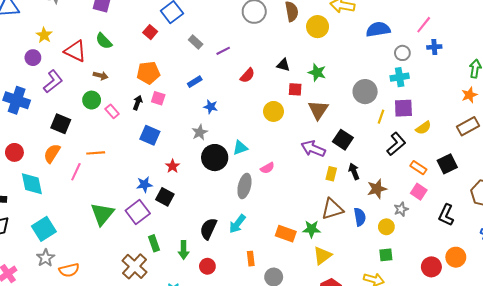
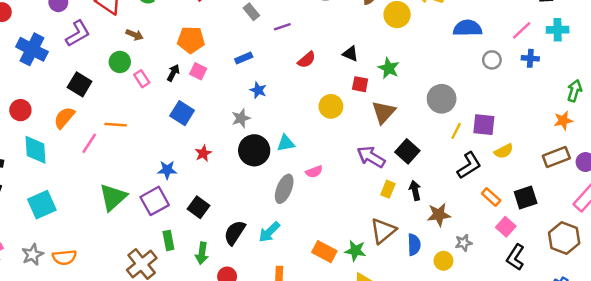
cyan cross: (400, 77) -> (558, 30), moved
pink square: (419, 192) -> (506, 227), moved
black square: (165, 197) -> (199, 207), moved
brown triangle: (332, 209) -> (383, 231), turned -30
gray star: (46, 258) -> (33, 255), moved

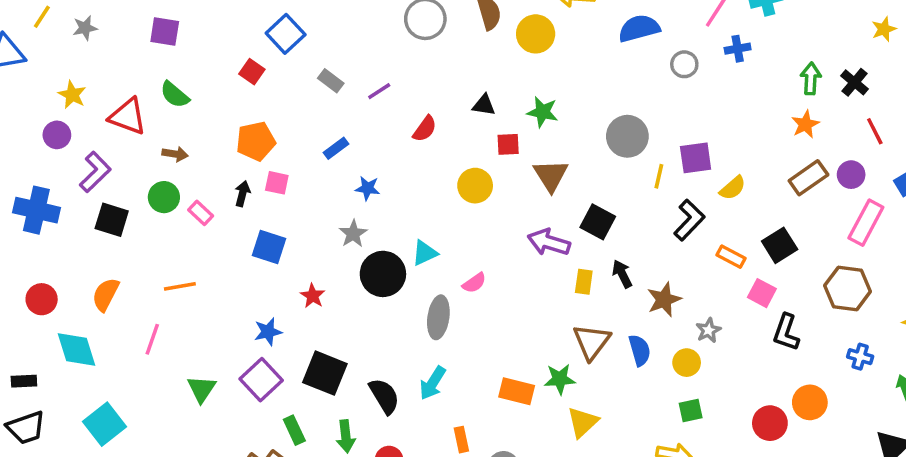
black square: (80, 84) -> (112, 220), moved
pink line: (89, 143) -> (152, 339), moved
green triangle: (113, 197) -> (201, 389), size x0.7
black square: (199, 207) -> (325, 373), size x1.4
black semicircle: (235, 233) -> (384, 396), turned 130

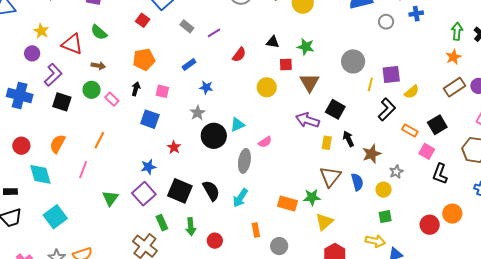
pink square: (277, 183) -> (162, 91), moved
orange line: (180, 286) -> (99, 140), turned -54
black semicircle: (384, 396) -> (211, 191), moved

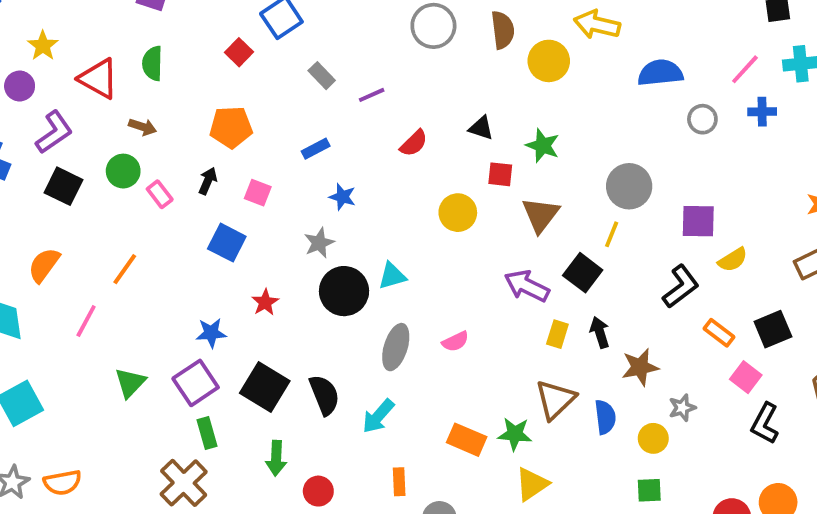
green semicircle: (99, 32) -> (152, 63), turned 42
yellow line: (370, 84) -> (612, 234), moved
pink semicircle: (265, 142) -> (455, 341), moved
green rectangle: (162, 223) -> (207, 433), moved

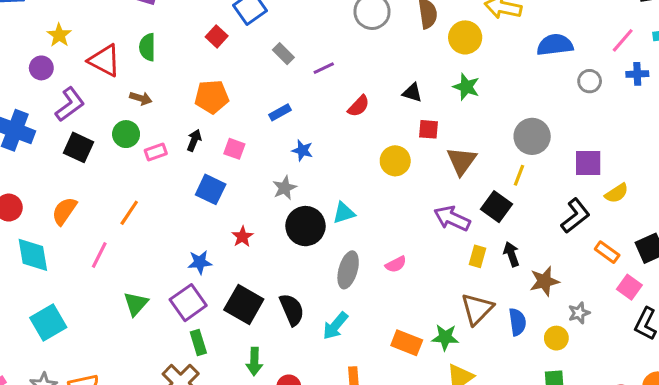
green star: (543, 146) -> (466, 87), moved
pink rectangle: (160, 194) -> (156, 152), turned -70

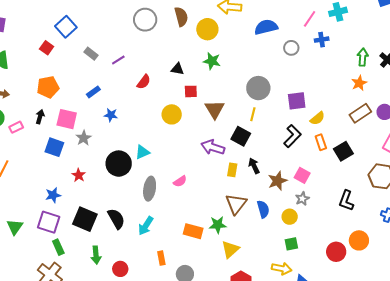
pink square: (234, 149) -> (67, 119), size x1.5
gray star: (285, 188) -> (84, 138), moved
orange rectangle: (607, 252) -> (321, 142), moved, turned 42
pink square: (629, 287) -> (302, 175), moved
purple square: (188, 303) -> (49, 222), turned -30

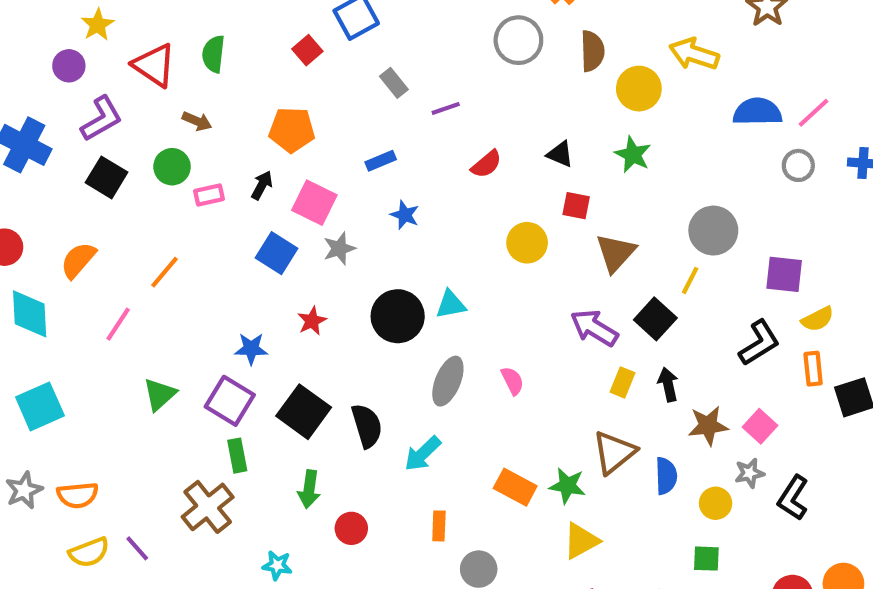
pink line: (310, 19) -> (813, 113), moved
pink semicircle: (180, 181) -> (512, 381), turned -96
black L-shape: (346, 201) -> (793, 498), moved

